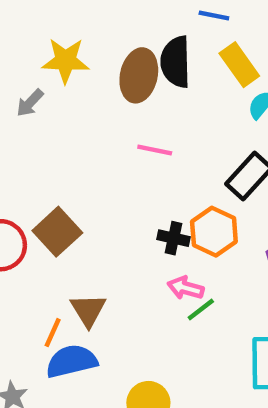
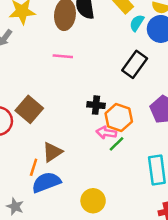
pink line: (155, 150) -> (63, 56), moved
orange hexagon: (214, 232) -> (119, 117), moved
brown triangle: (88, 310) -> (52, 152), turned 35

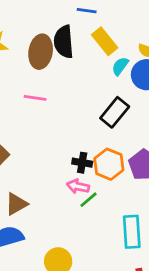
black cross: (96, 105) -> (82, 163), moved
orange hexagon: (119, 117) -> (109, 164), moved

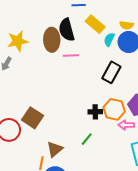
pink line: (35, 98) -> (71, 55), moved
pink arrow: (78, 186) -> (126, 125), moved
green line: (88, 200) -> (87, 139), moved

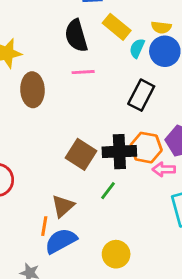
brown ellipse: (52, 40) -> (32, 90), moved
black cross: (95, 112) -> (119, 152), size x1.6
brown square: (33, 118) -> (81, 154), moved

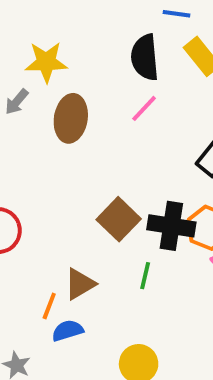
pink line: (83, 72) -> (144, 108), turned -55
green line: (108, 191) -> (145, 276), turned -36
blue semicircle: (61, 241) -> (68, 331), size x0.7

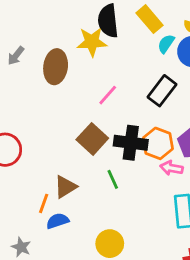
yellow star: (46, 62) -> (92, 42), moved
pink line: (144, 108) -> (108, 95), moved
green line: (145, 276) -> (113, 179), turned -36

